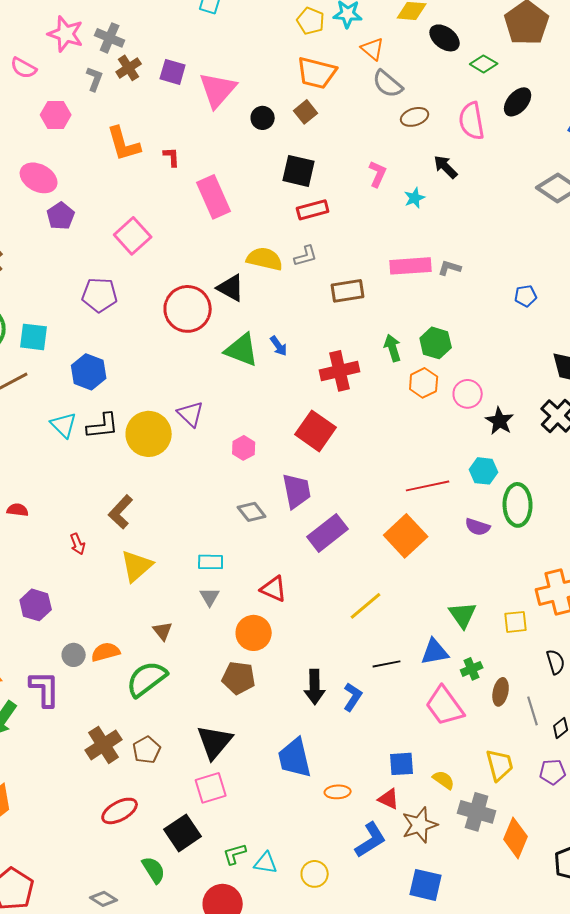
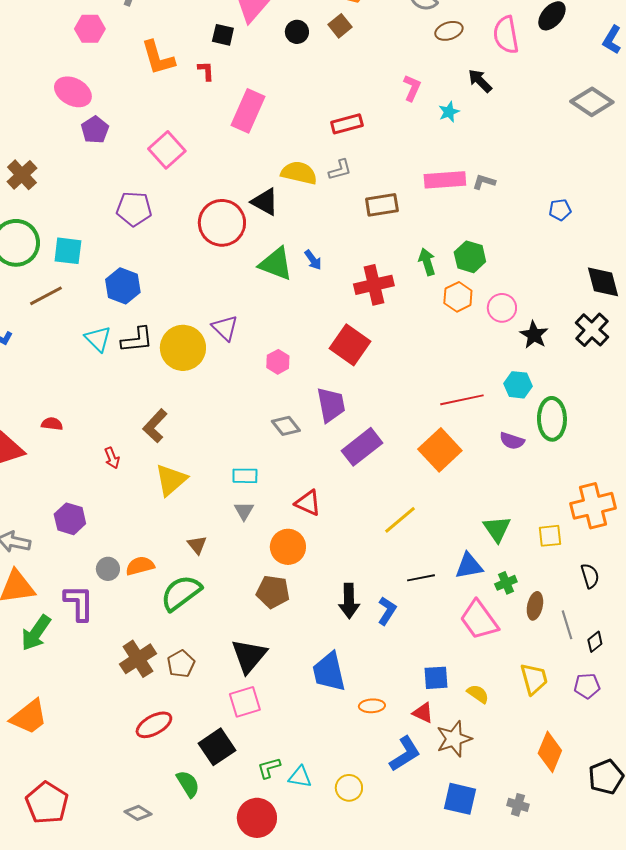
black square: (299, 171) -> (223, 35), moved, size x0.7
pink rectangle: (214, 197) -> (248, 111), turned 48
gray cross: (477, 812) -> (518, 805), moved, size x0.6

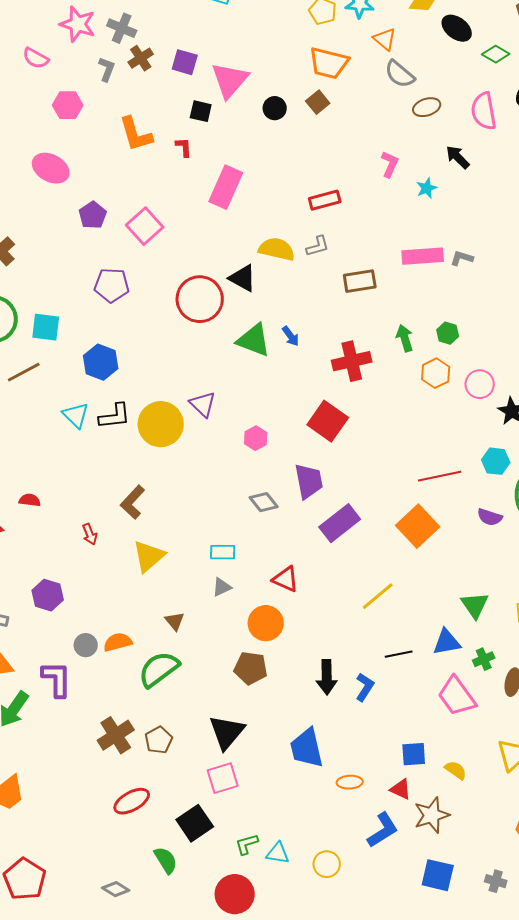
purple pentagon: (95, 130) -> (93, 215), moved
green hexagon: (470, 257) -> (448, 333), size x0.7
gray triangle: (244, 511) -> (222, 587), turned 35

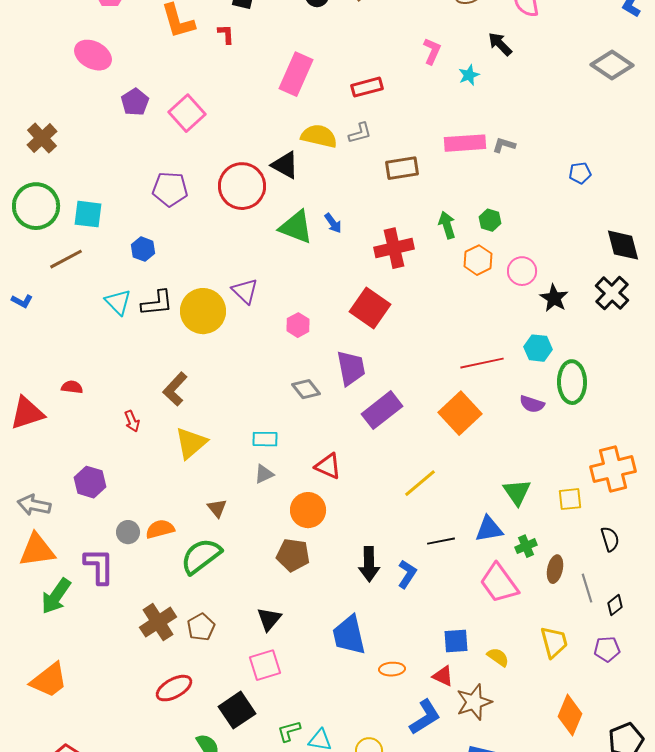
pink rectangle: (226, 187) -> (296, 74), moved
purple pentagon: (112, 285) -> (170, 189), moved
blue hexagon: (101, 362) -> (143, 249), size x0.7
black triangle: (227, 732) -> (269, 619), size x0.7

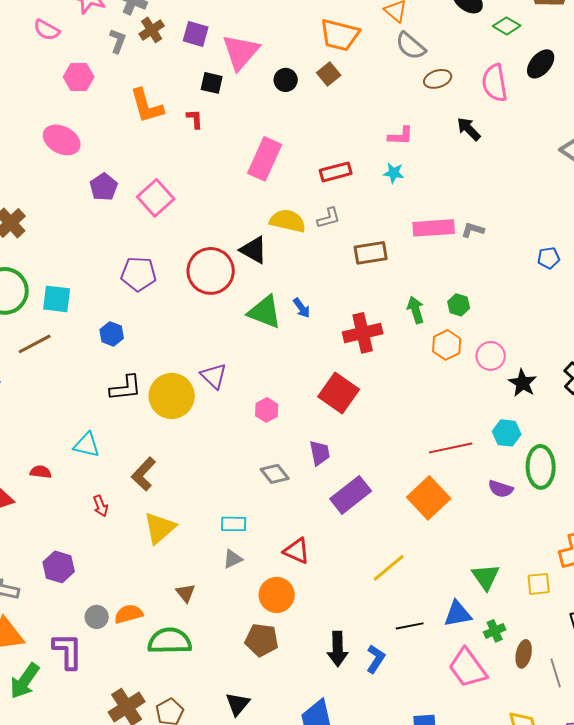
pink L-shape: (432, 51) -> (401, 136), turned 68
cyan star: (469, 75) -> (394, 173), moved, turned 30
cyan triangle: (118, 302) -> (87, 445), moved, turned -32
purple trapezoid: (351, 368) -> (320, 453), size x0.7
green semicircle: (201, 556) -> (170, 641), turned 36

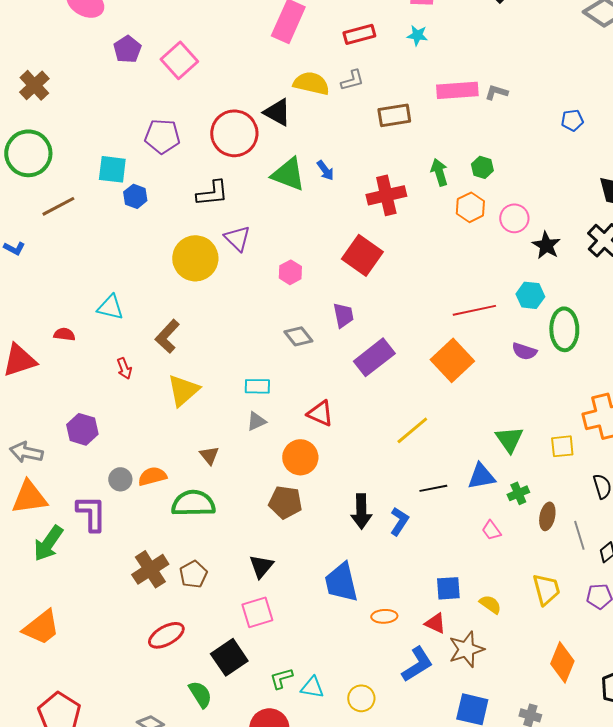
cyan square: (57, 299) -> (112, 169), moved
black L-shape: (126, 388) -> (212, 193), moved
pink trapezoid: (468, 668) -> (491, 530), size x0.5

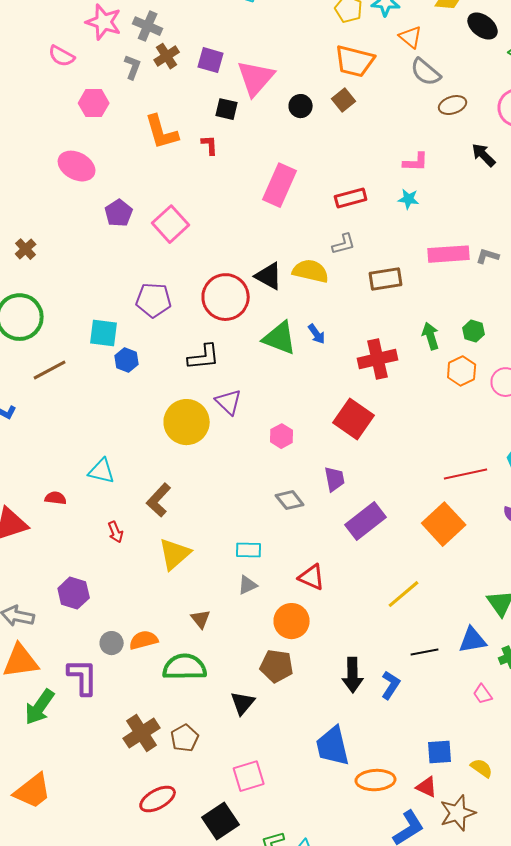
yellow semicircle: (311, 83) -> (311, 271), moved
brown cross: (34, 85) -> (26, 249), size x0.7
black triangle: (261, 566) -> (243, 703), moved
orange ellipse: (384, 616) -> (376, 780), size x1.5

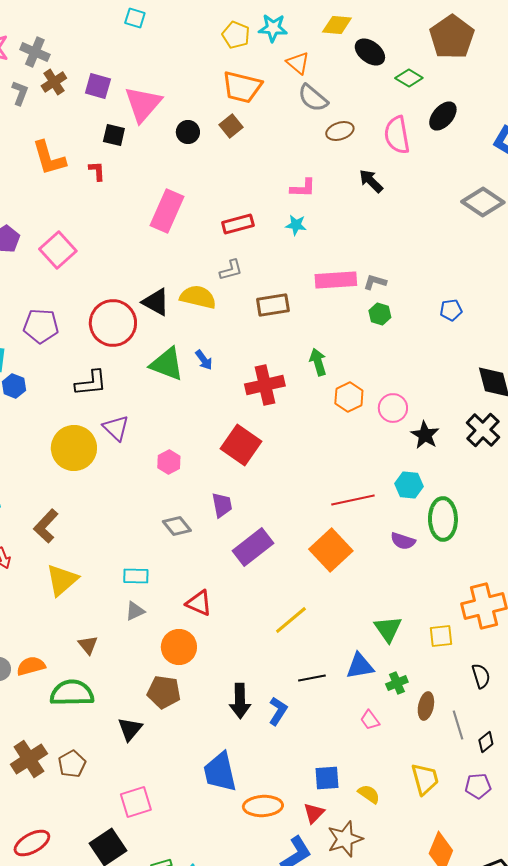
green hexagon: (474, 331) -> (380, 314), moved
red triangle: (427, 787) -> (314, 813), turned 50
red ellipse: (158, 799) -> (32, 843), moved

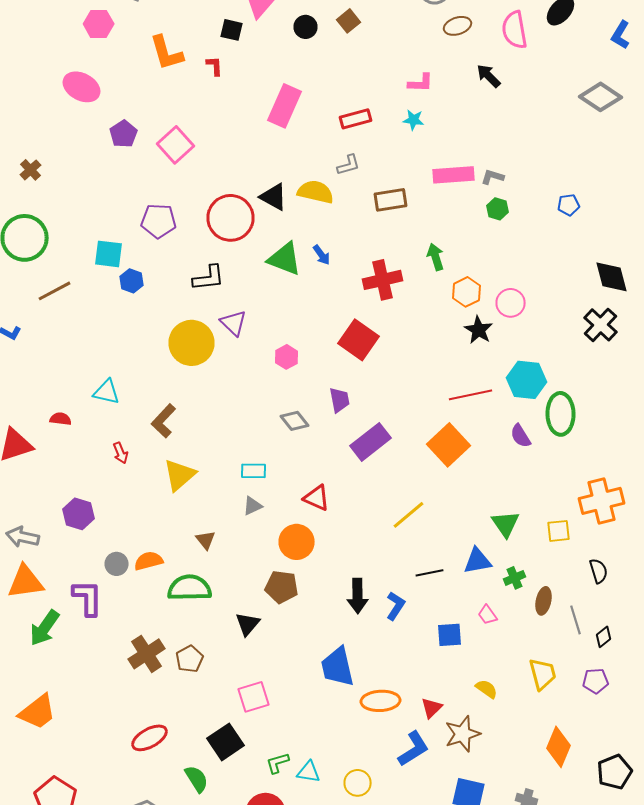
black star: (425, 435) -> (478, 330), moved
cyan hexagon: (409, 485) -> (526, 380), size x1.4
purple semicircle: (403, 541) -> (520, 436), turned 40
blue square: (327, 778) -> (450, 635), moved

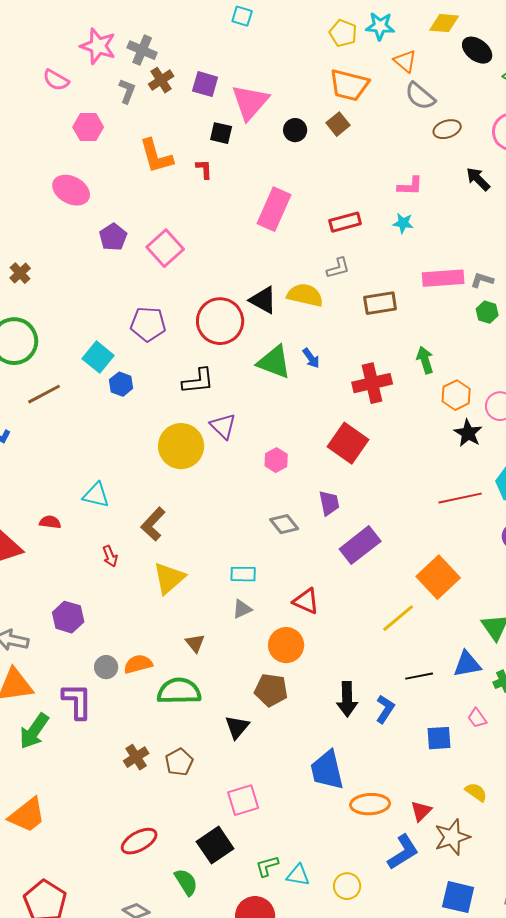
cyan square: (108, 254) -> (98, 357), turned 32
orange square: (448, 445) -> (438, 577), moved
brown cross: (146, 654) -> (136, 757), size x0.7

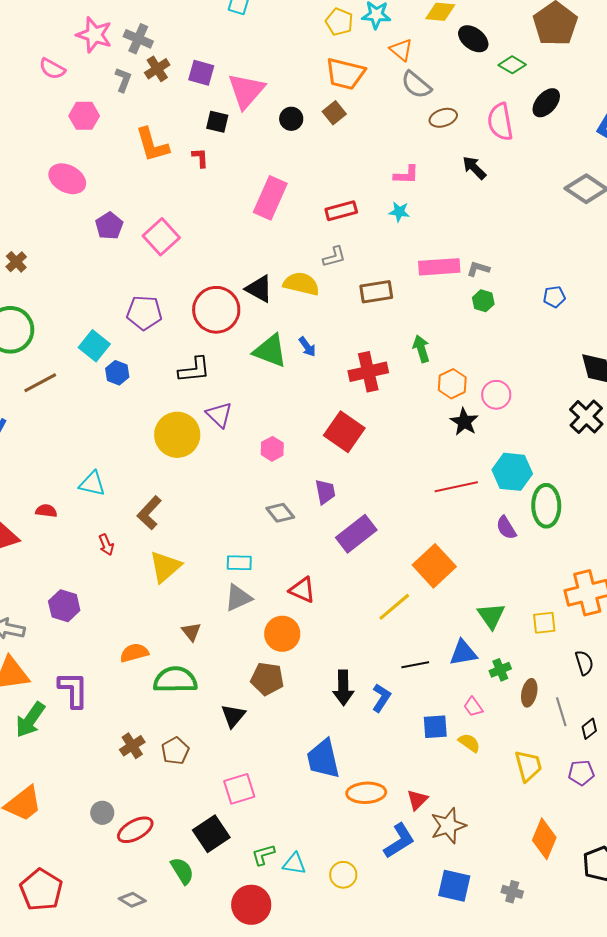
gray triangle: (242, 609) -> (238, 598), size x1.4
gray circle: (106, 667) -> (102, 813), moved
yellow semicircle: (476, 792) -> (469, 743), moved

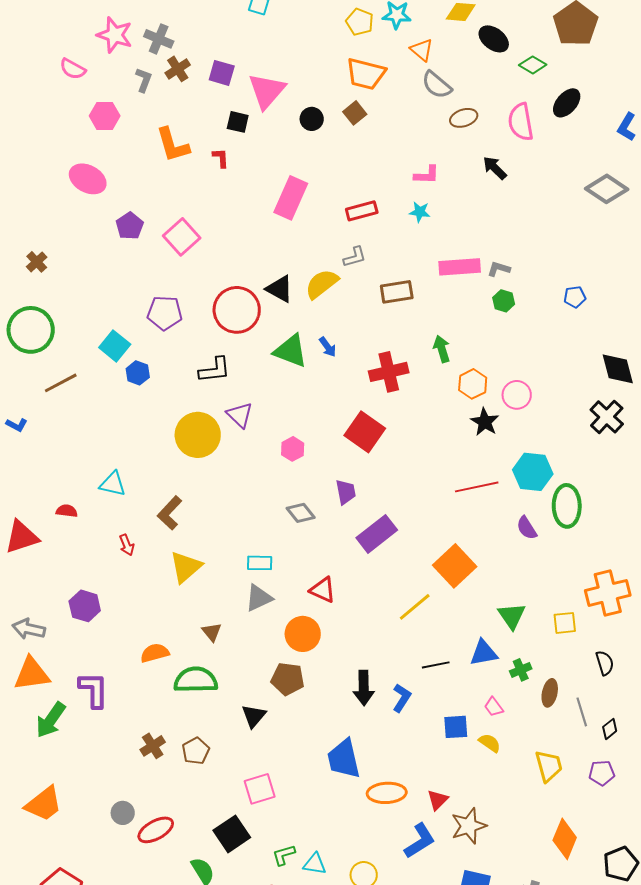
yellow semicircle: (301, 284) -> (322, 284), turned -51

